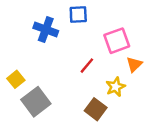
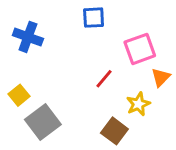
blue cross: (46, 29) -> (28, 37), moved

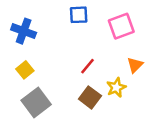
pink square: (140, 49) -> (121, 26), moved
yellow square: (19, 95) -> (25, 70), moved
brown square: (114, 131) -> (90, 97), moved

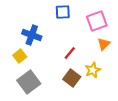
blue cross: (24, 31) -> (32, 35), moved
orange triangle: (135, 65) -> (104, 44), moved

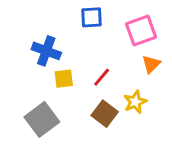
yellow square: (20, 56) -> (64, 79), moved, turned 32

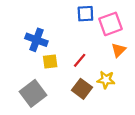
blue square: (91, 17) -> (85, 14), moved
yellow star: (135, 102) -> (106, 80), turned 30

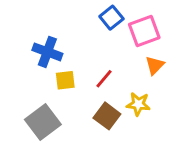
blue square: (85, 14) -> (111, 18), turned -36

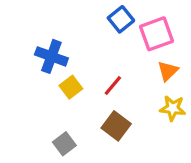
yellow square: (65, 80) -> (71, 87), turned -30
yellow star: (138, 104) -> (173, 108), moved
gray square: (43, 122) -> (64, 144), moved, size x0.6

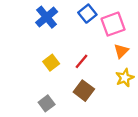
blue cross: (51, 56) -> (47, 17), moved, turned 30
yellow star: (173, 108) -> (125, 78), turned -30

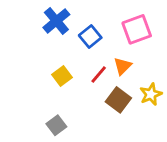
blue square: (87, 14) -> (90, 36), moved
orange triangle: (121, 51) -> (123, 66), moved
brown square: (84, 91) -> (118, 100), moved

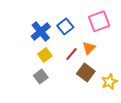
blue cross: (56, 21) -> (41, 32), moved
yellow star: (151, 94) -> (109, 82), moved
gray square: (56, 125) -> (41, 77), moved

